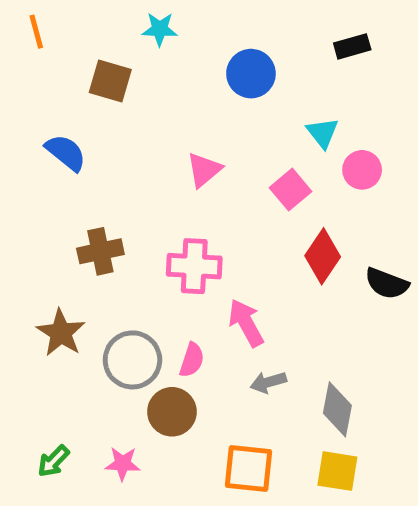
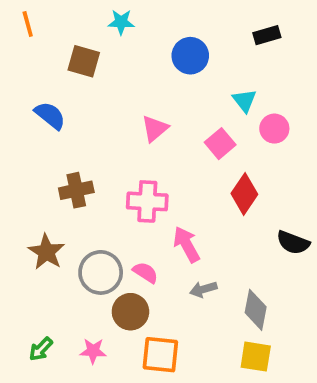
black semicircle: (387, 283) -> (293, 243), moved
pink semicircle: (192, 360) -> (145, 272), turned -75
orange square: (248, 469) -> (160, 355), moved

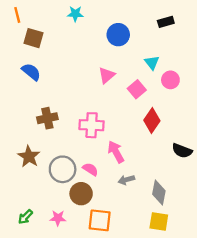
brown square: (84, 61) -> (34, 38), moved
pink triangle: (155, 129) -> (107, 75), moved

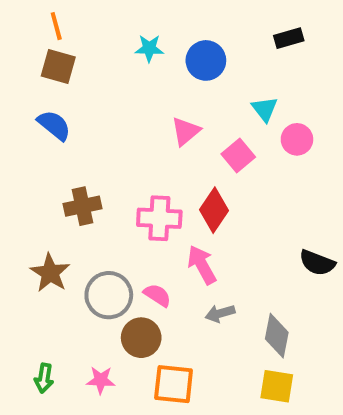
cyan star: (75, 14) -> (149, 48), moved
orange line: (17, 15) -> (56, 26), moved
red diamond: (152, 121) -> (214, 210), moved
green arrow: (25, 217) -> (44, 378), turned -35

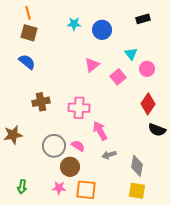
red diamond: (214, 210) -> (148, 104), moved
brown star: (50, 273) -> (13, 135), moved, turned 30
pink star: (101, 380) -> (59, 188), moved

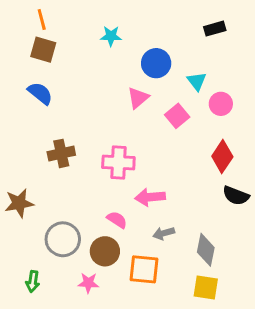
blue circle: (102, 30) -> (156, 63), moved
pink arrow: (100, 131) -> (150, 197), turned -66
gray circle: (54, 146) -> (63, 239), moved
orange square: (86, 190) -> (144, 269), moved

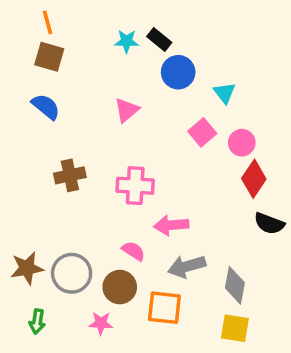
black rectangle: (215, 29) -> (159, 40), moved, turned 55
pink triangle: (138, 98) -> (127, 110), moved
pink circle: (221, 104) -> (242, 143), moved
brown star: (19, 203) -> (27, 268), moved
gray arrow: (164, 233) -> (187, 266), size x1.5

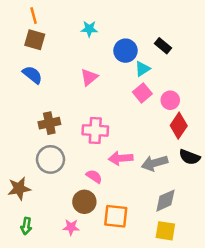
black rectangle: (159, 40) -> (163, 46), moved
cyan triangle: (225, 93) -> (142, 69), moved, turned 35
gray arrow: (187, 266) -> (154, 163), moved
gray circle: (72, 273) -> (51, 159), moved
gray diamond: (235, 285) -> (165, 201), turned 55

